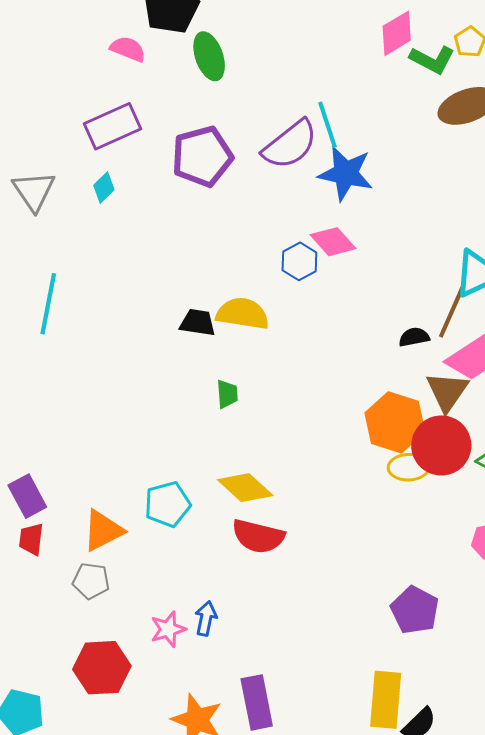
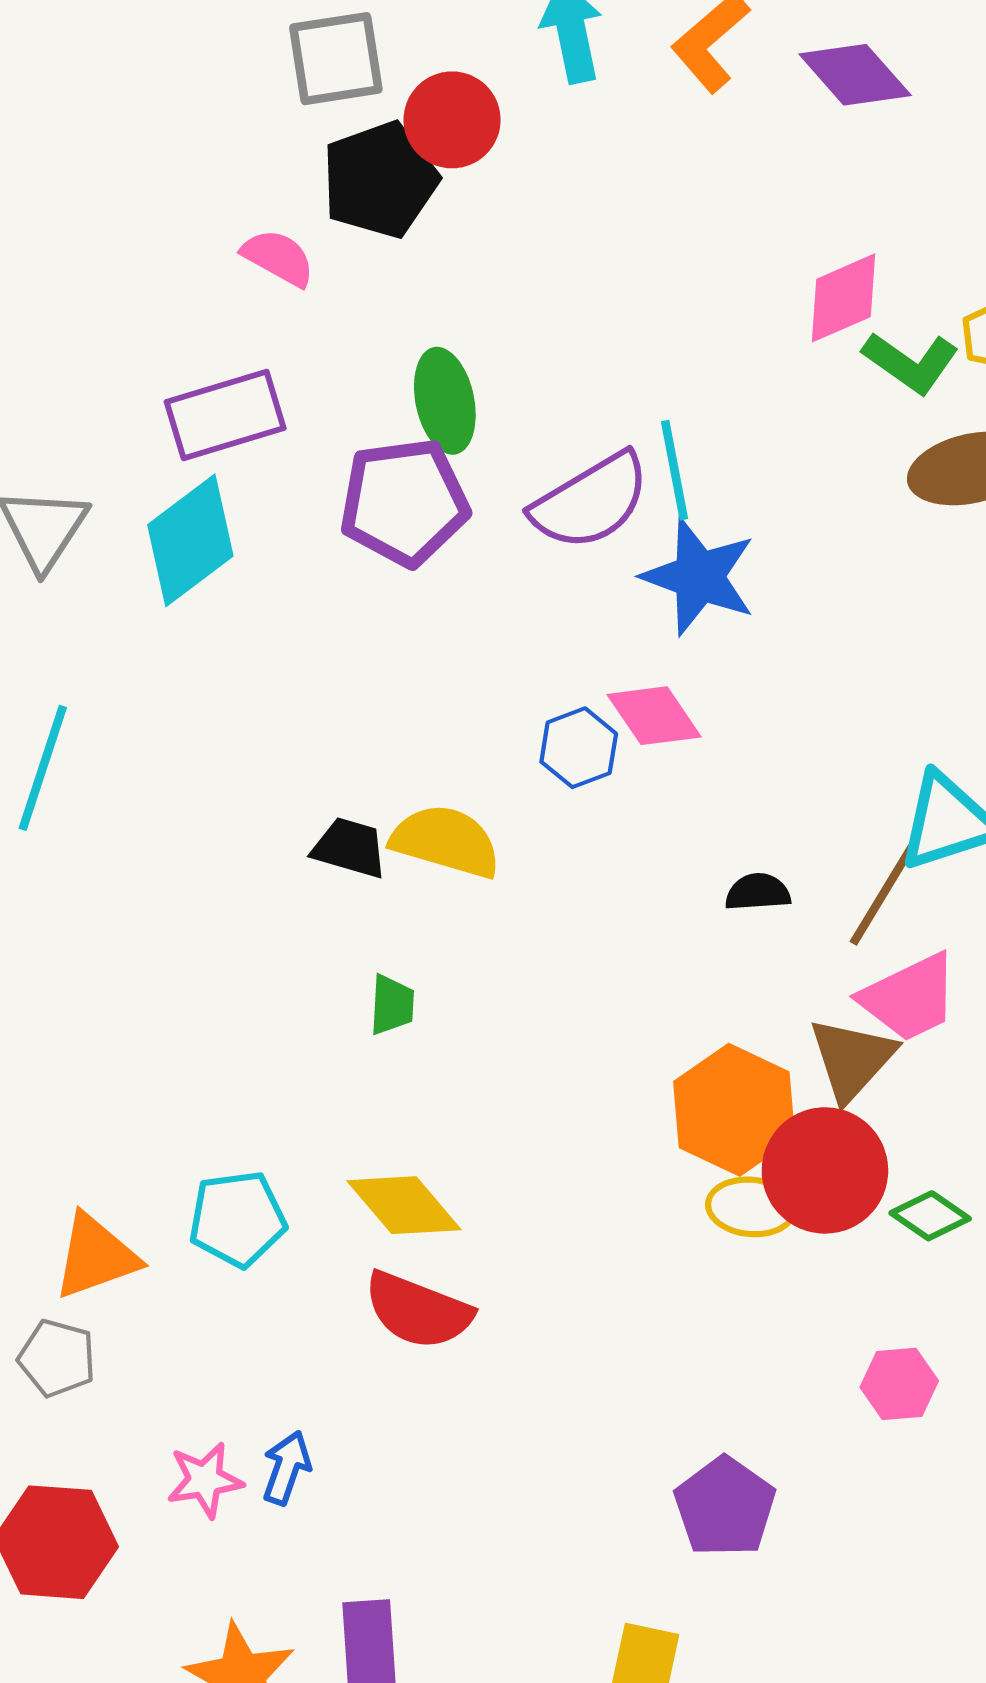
green ellipse: (209, 56) -> (445, 401), moved
cyan diamond: (104, 188) -> (190, 540), size x2.0
black semicircle: (414, 337) -> (758, 892), moved

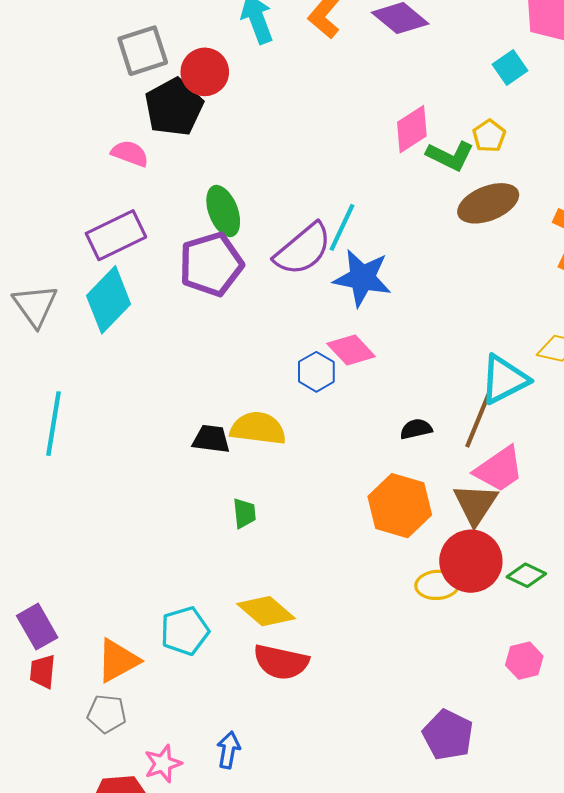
cyan line: (674, 470) -> (342, 227), turned 45
orange hexagon: (734, 1110) -> (400, 506), moved
pink star: (205, 1480) -> (163, 764), moved

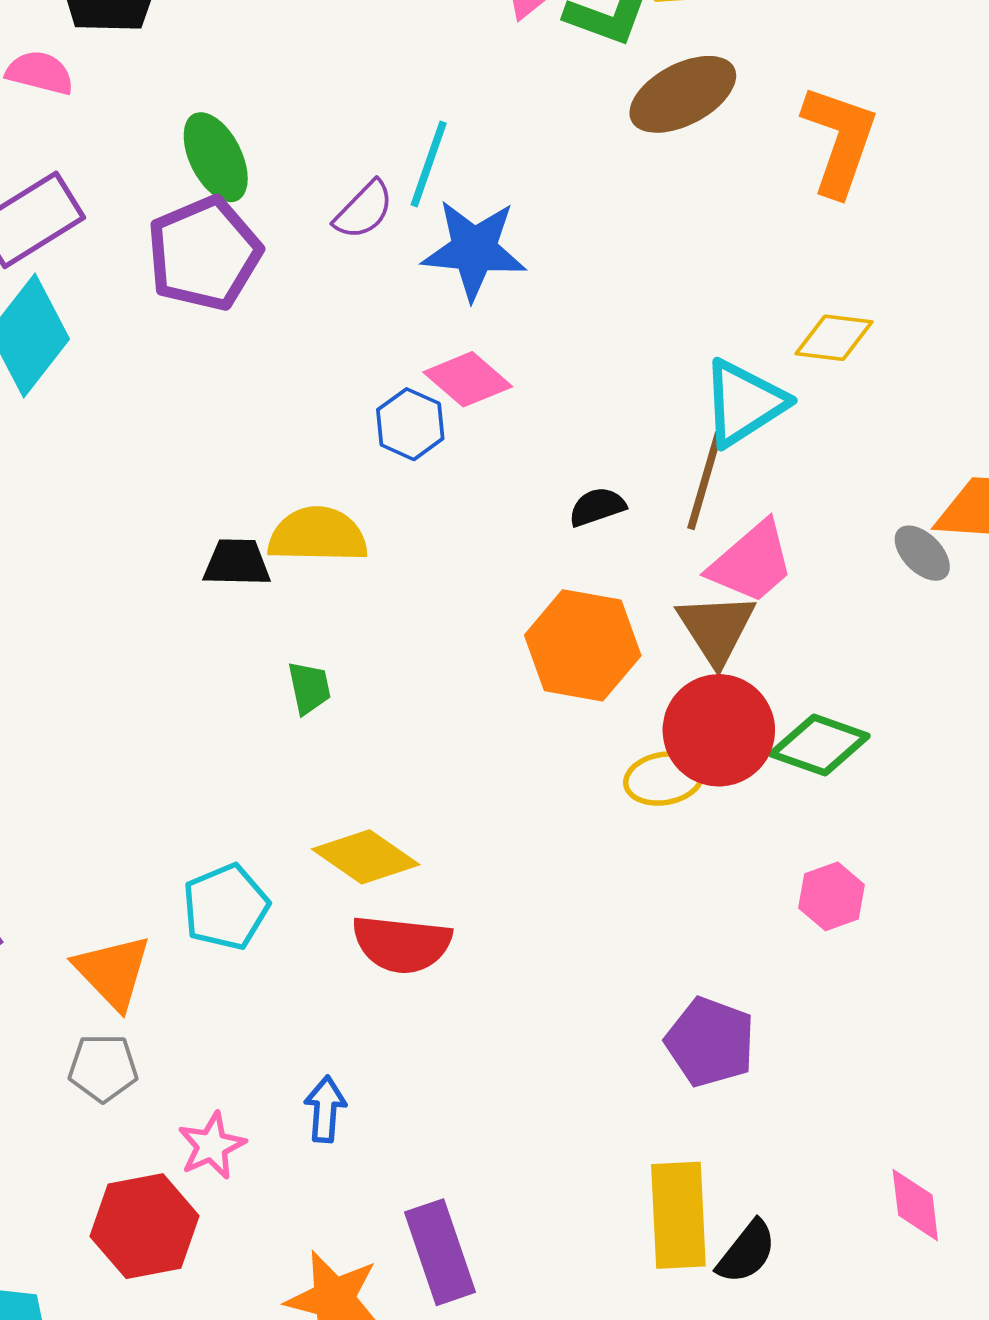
purple semicircle: (303, 249) -> (364, 210), size x0.6
green diamond: (526, 575) -> (819, 745), size x1.4
orange triangle: (118, 661) -> (113, 972), turned -39

